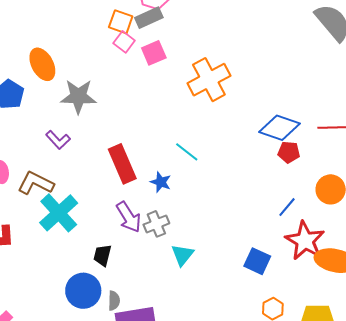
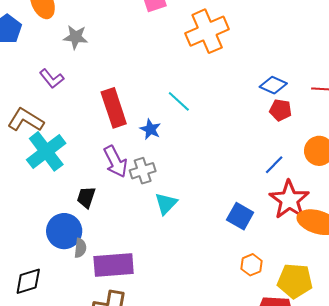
gray star: (78, 96) -> (76, 37), size x0.7
blue diamond: (279, 128) -> (273, 85), size x0.7
gray semicircle: (114, 301) -> (80, 248), moved

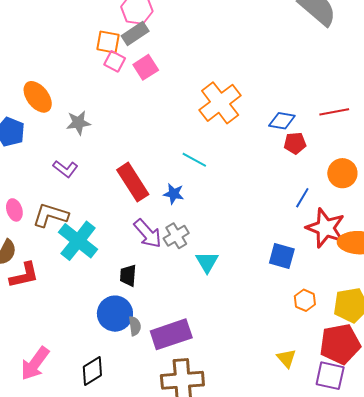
orange cross: (207, 31) -> (220, 103), moved

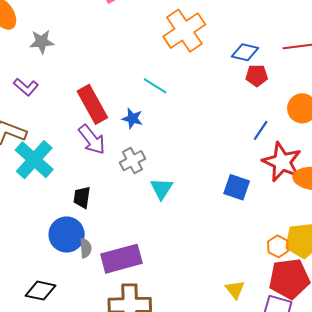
purple arrow: (148, 234) -> (92, 139), moved
orange hexagon: (305, 300) -> (278, 246), moved
black diamond: (92, 371) -> (41, 291), turned 40

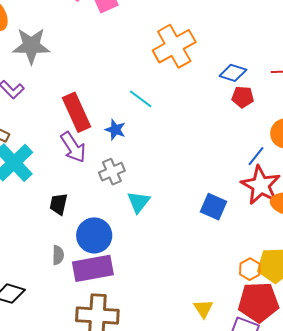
gray star: (42, 42) -> (31, 46), size x1.5
blue line: (261, 130) -> (256, 156), moved
blue circle: (67, 235) -> (94, 235), moved

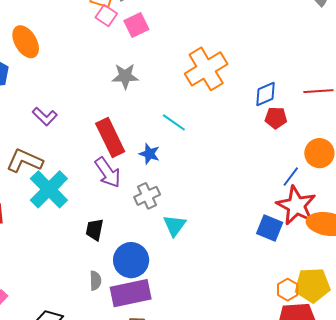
gray star: (31, 46) -> (125, 76), moved, size x0.7
blue diamond: (233, 73) -> (265, 94), turned -40
blue square: (214, 207) -> (270, 228), moved

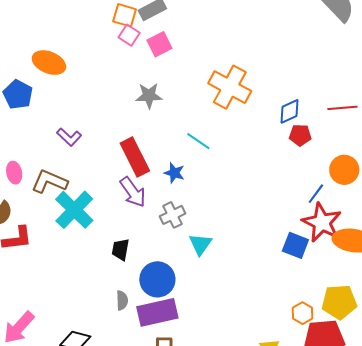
orange ellipse: (26, 42) -> (49, 63), turned -36
orange cross: (206, 69) -> (230, 87), turned -30
orange hexagon: (288, 290) -> (302, 313), moved

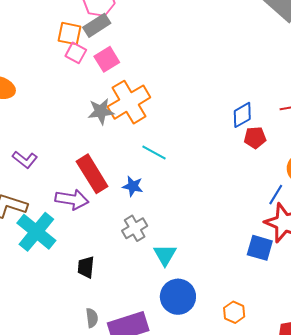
orange cross: (230, 87) -> (129, 102), moved, turned 36
purple arrow: (133, 192) -> (72, 199), moved, turned -40
blue circle: (157, 279) -> (178, 297), moved
orange hexagon: (302, 313) -> (234, 312), moved

